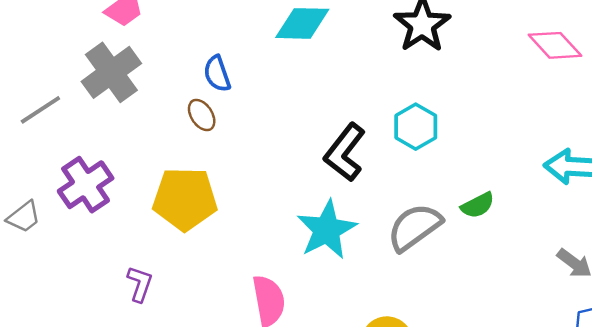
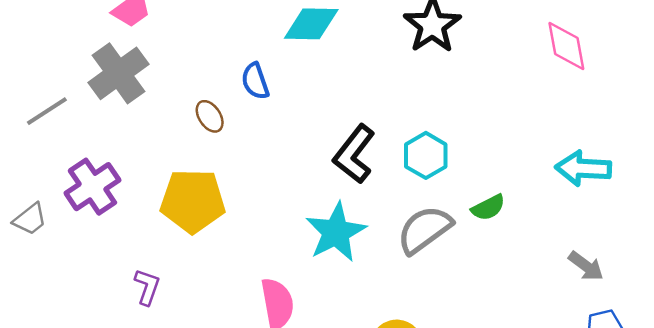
pink diamond: (555, 45) -> (566, 46), turned 32
blue semicircle: (217, 74) -> (255, 81), moved
cyan hexagon: (416, 127) -> (426, 155), moved

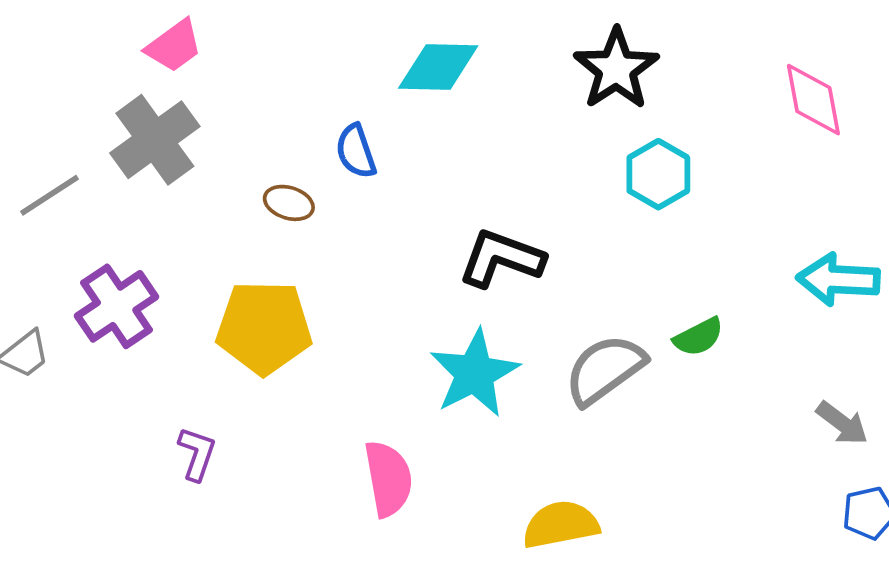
brown ellipse: (210, 116) -> (289, 203), turned -40
black L-shape: (354, 154) -> (501, 258), turned 72
cyan hexagon: (426, 155) -> (658, 174), moved

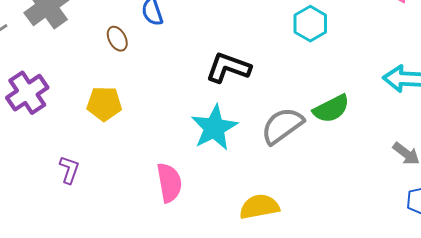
brown ellipse: (289, 203) -> (117, 39), turned 45
yellow pentagon: (264, 327) -> (104, 104), size x0.7
green semicircle: (699, 337) -> (331, 109), size x1.4

